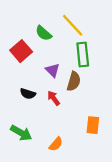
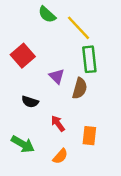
green semicircle: (43, 33) -> (47, 14), moved
red arrow: (54, 98) -> (58, 124), moved
orange rectangle: (93, 125) -> (89, 136), moved

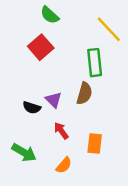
yellow line: (78, 28) -> (109, 29), moved
red square: (23, 56) -> (41, 47), moved
purple triangle: (57, 76) -> (54, 100), moved

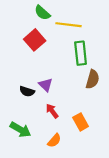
yellow line: (109, 29) -> (69, 25), moved, turned -40
brown semicircle: (84, 93) -> (93, 79), moved
orange rectangle: (95, 143) -> (81, 122), turned -35

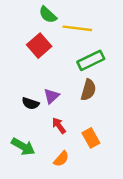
green rectangle: (81, 53) -> (91, 60), turned 70
brown semicircle: (93, 79) -> (88, 90), moved
purple triangle: (46, 85) -> (51, 96), turned 32

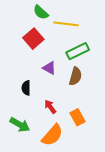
purple triangle: (51, 96) -> (49, 68), moved, turned -48
black semicircle: (31, 103) -> (26, 88), turned 72
orange semicircle: (61, 159) -> (52, 135), size x1.6

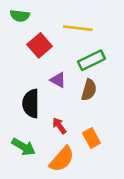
green semicircle: (41, 12) -> (20, 16), moved, turned -35
black semicircle: (26, 88) -> (31, 103), size x1.6

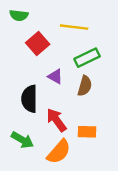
red arrow: (59, 126) -> (56, 120), size x1.5
orange rectangle: (91, 138) -> (87, 132), turned -60

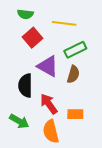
green semicircle: (19, 15) -> (25, 14), moved
purple triangle: (55, 76) -> (48, 66), size x1.6
orange semicircle: (59, 152) -> (51, 131), turned 125

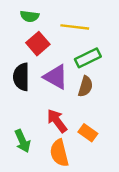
black semicircle: (25, 86) -> (21, 77), moved
orange rectangle: (75, 114) -> (88, 133), turned 35
green arrow: (19, 121) -> (22, 141), turned 36

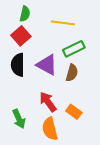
green semicircle: (30, 16) -> (25, 14), turned -84
red square: (38, 44) -> (21, 36), moved

